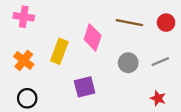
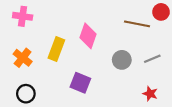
brown line: (129, 23) -> (137, 24), moved
red circle: (166, 23) -> (161, 12), moved
purple square: (85, 87) -> (80, 83), turned 36

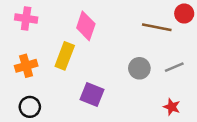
pink diamond: (88, 36) -> (86, 26), moved
orange cross: (23, 58) -> (26, 66), turned 36

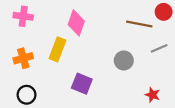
gray line: (174, 67) -> (159, 48), moved

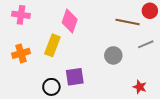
purple square: (82, 84) -> (75, 77), turned -30
black circle: (27, 95) -> (51, 87), moved

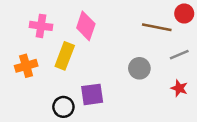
pink cross: (21, 15) -> (41, 26), moved
red star: (140, 87) -> (179, 88), moved

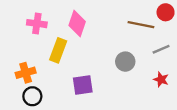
orange cross: (26, 66) -> (26, 73), moved
black circle: (63, 107) -> (32, 96), moved

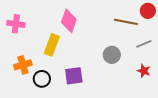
pink cross: (37, 24) -> (16, 24), moved
black circle: (32, 96) -> (42, 79), moved

